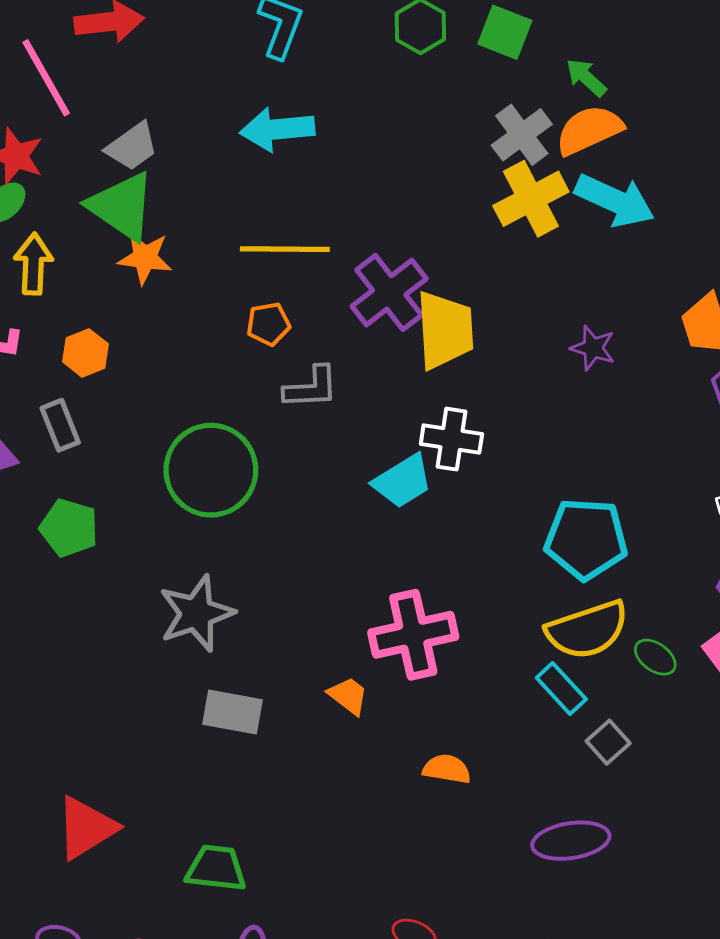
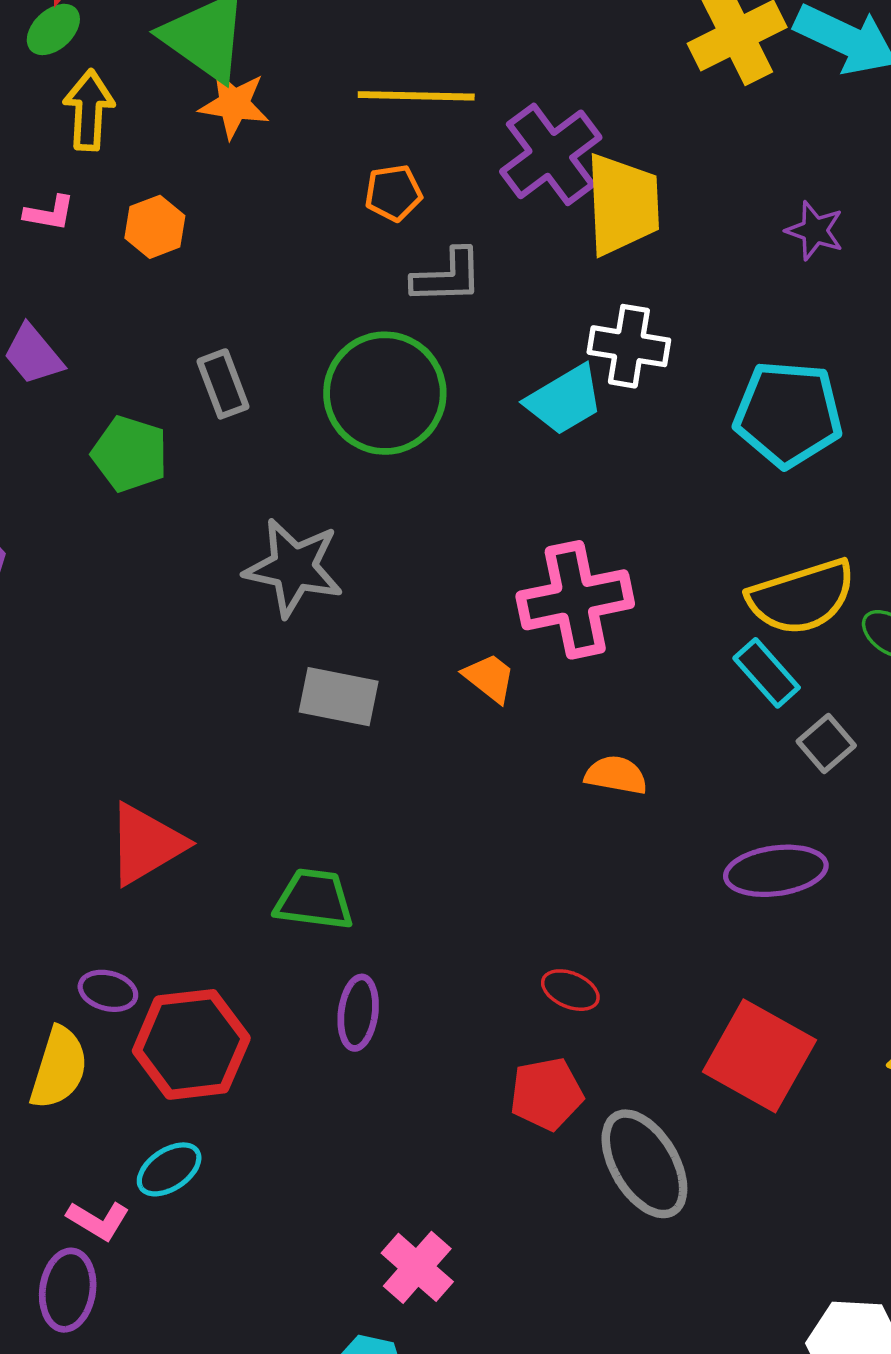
gray rectangle: (60, 425) -> (223, 384), moved
green circle: (211, 470) -> (385, 393), moved
cyan pentagon: (586, 539) -> (788, 414), moved
gray star: (196, 613) -> (294, 568), turned 30

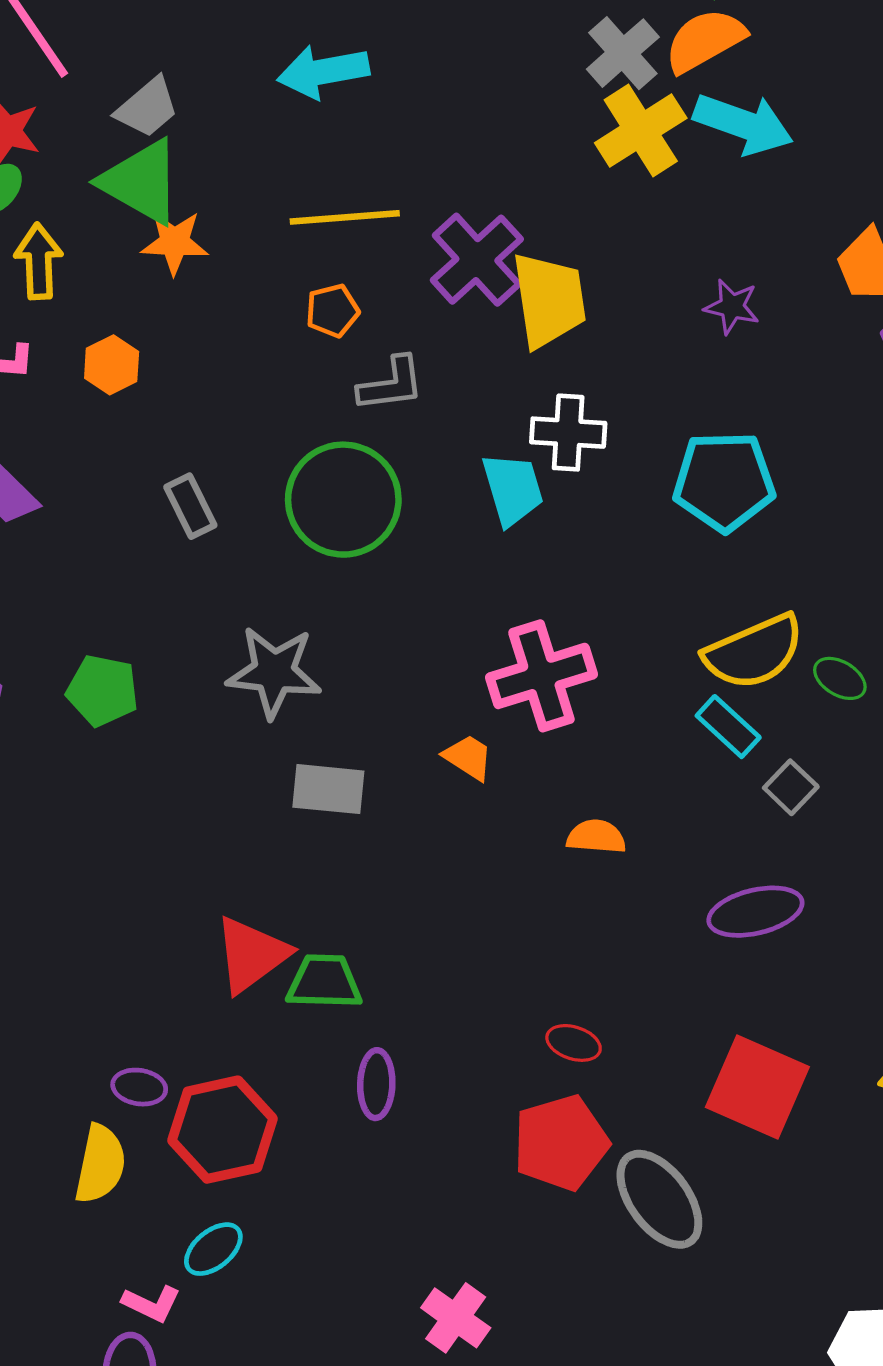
cyan trapezoid: (564, 400) -> (513, 489), turned -70
green pentagon: (130, 454) -> (102, 690), moved
red triangle: (146, 844) -> (251, 955), moved
red pentagon: (546, 1094) -> (561, 1143), size x1.4

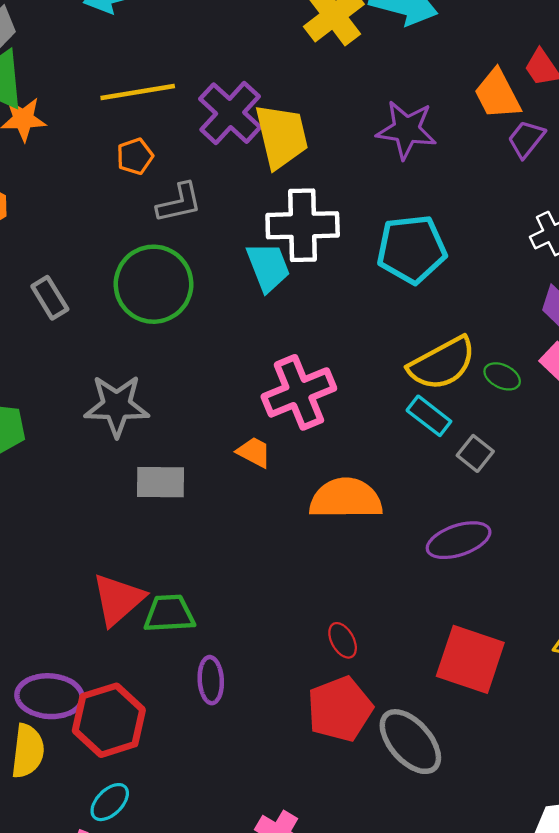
purple star: (732, 307) -> (406, 130), size x1.6
white cross: (568, 433) -> (303, 225), size x1.4
orange semicircle: (596, 837) -> (346, 499), size x1.8
red ellipse: (574, 1043) -> (343, 640), turned 48
purple ellipse: (139, 1087) -> (50, 696), size x1.8

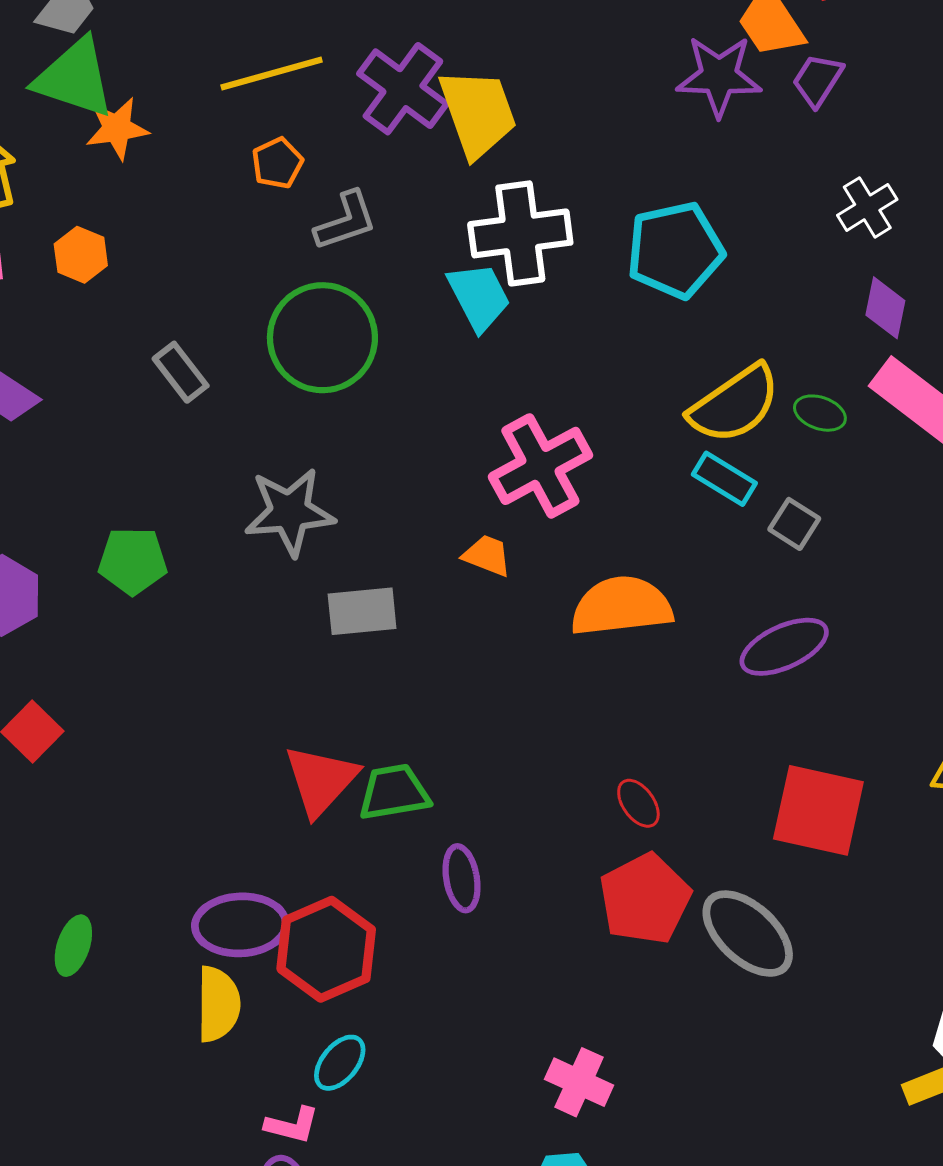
purple star: (406, 130) -> (719, 76), moved

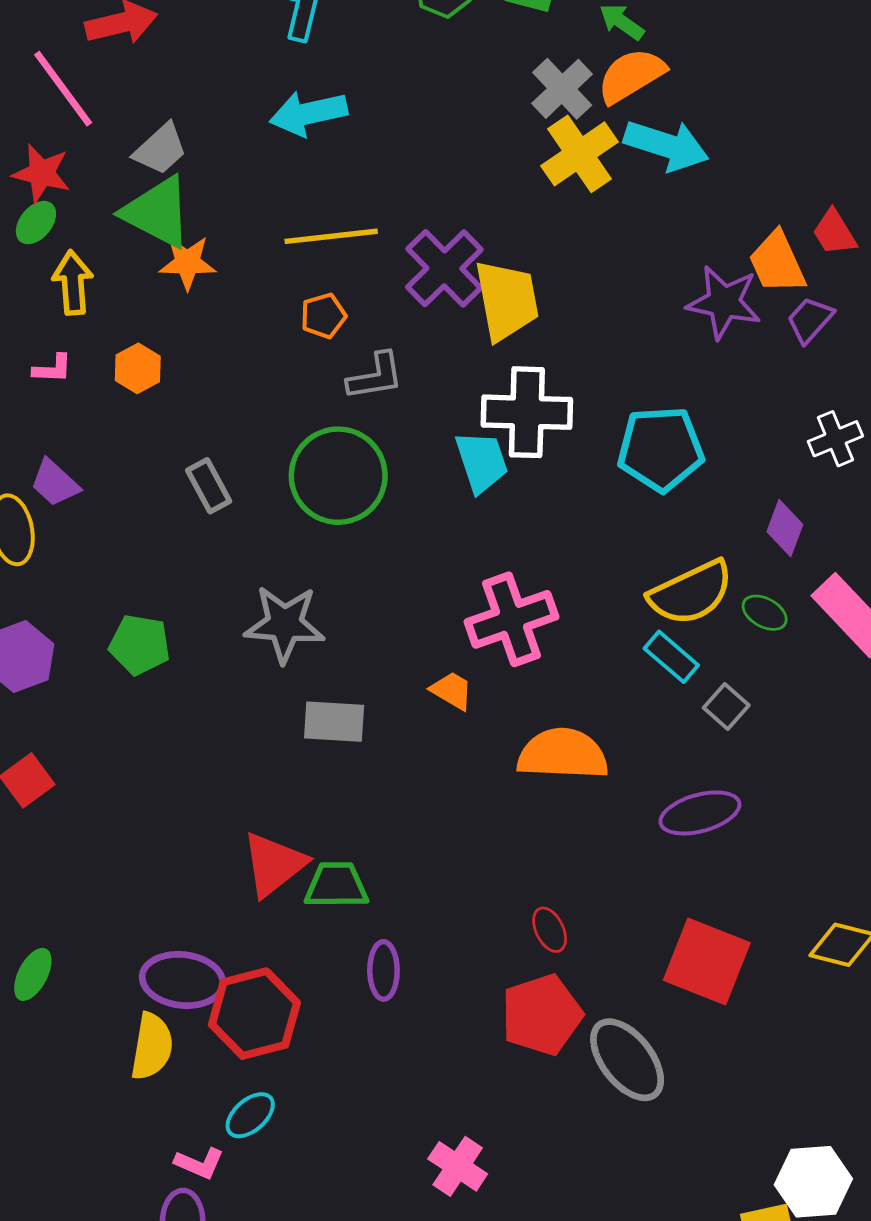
purple diamond: (885, 308) -> (785, 528), moved

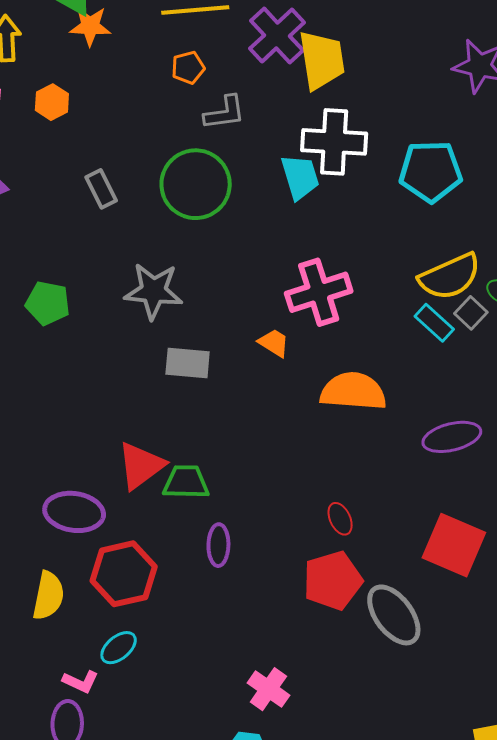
gray square: (726, 706) -> (471, 313), moved
purple ellipse: (183, 980) -> (74, 512), moved

